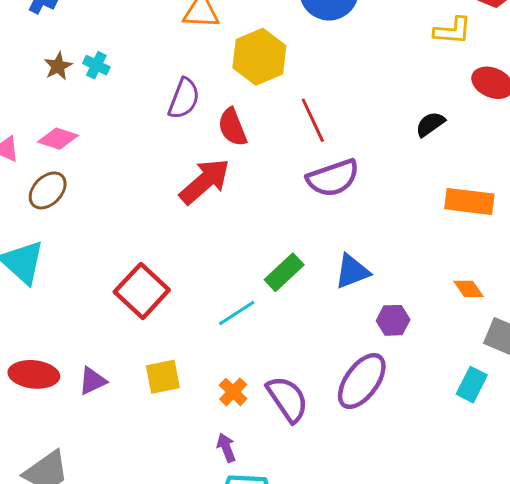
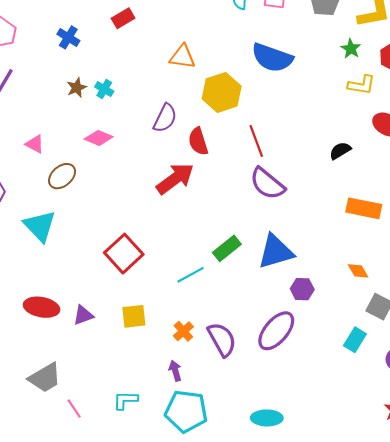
pink diamond: (58, 139) -> (99, 138), moved
purple semicircle: (333, 178) -> (267, 184), turned 54
blue triangle: (352, 271) -> (276, 252), size x1.4

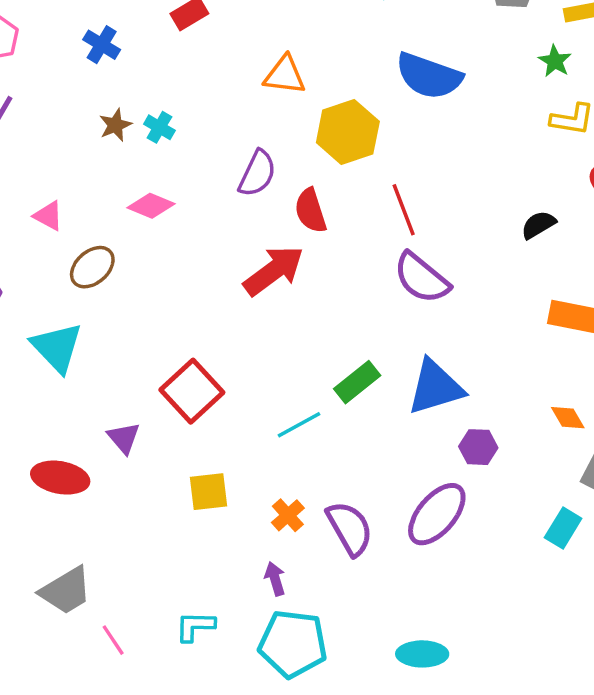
purple triangle: (83, 315) -> (124, 438), moved, turned -50

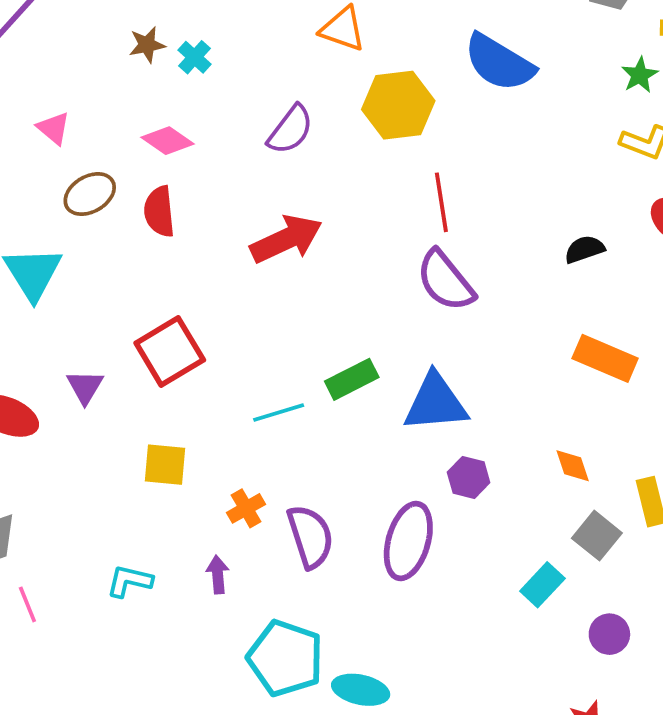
red semicircle: (311, 211) -> (159, 212), moved
purple ellipse: (437, 514) -> (408, 541), turned -36
cyan L-shape: (195, 626) -> (129, 581), moved
cyan pentagon: (293, 644) -> (285, 658), moved

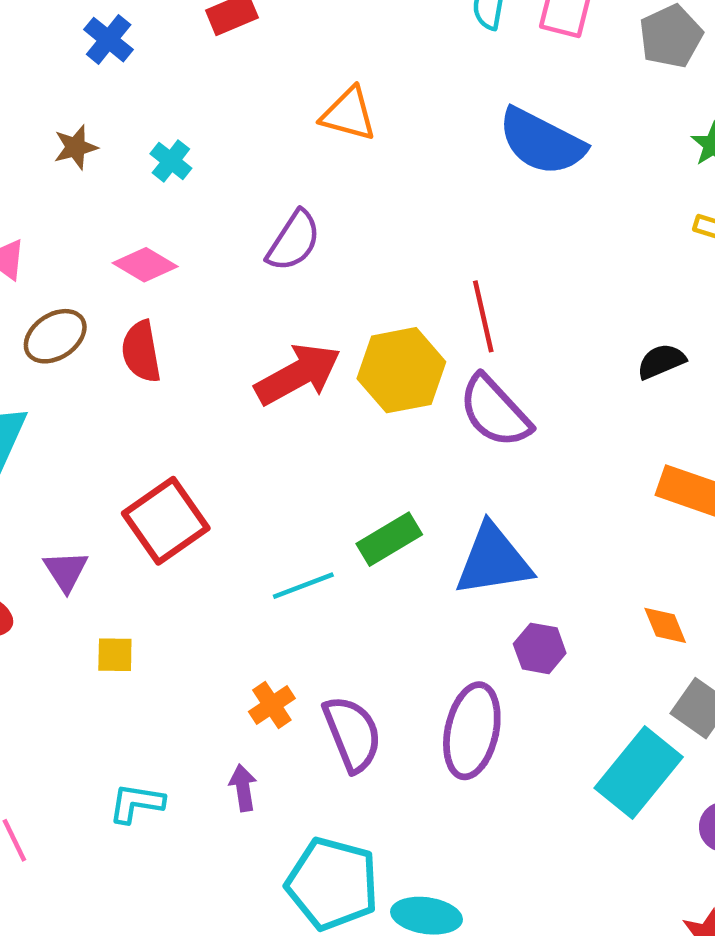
brown star: (147, 45) -> (76, 147), moved
yellow hexagon: (398, 105) -> (401, 370), moved
yellow square: (165, 465) -> (115, 655), moved, size x0.7
cyan rectangle: (542, 585) -> (639, 773), size x1.6

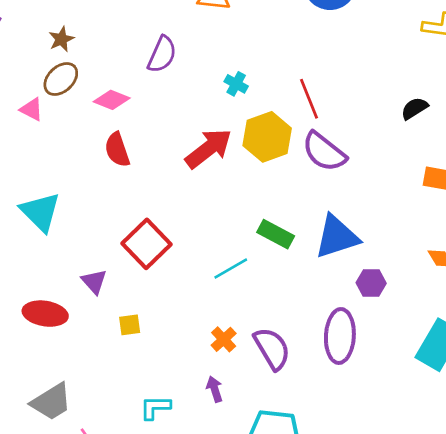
cyan cross: (171, 161) -> (236, 84), moved
purple semicircle: (294, 241) -> (162, 54), moved
brown ellipse: (55, 336) -> (61, 79), moved
green rectangle: (389, 539) -> (276, 234), turned 68

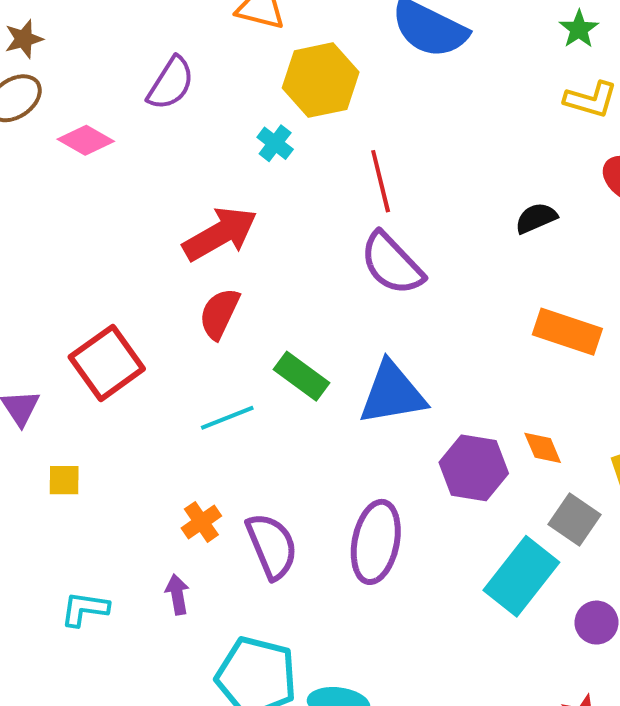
yellow hexagon: (267, 137) -> (321, 80), moved
red semicircle: (117, 150) -> (219, 314), moved, turned 36
purple hexagon: (371, 283) -> (474, 468), moved, size x1.5

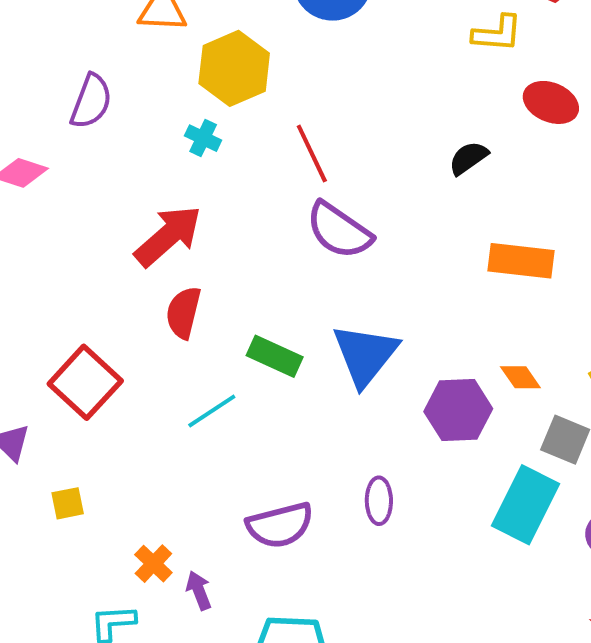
blue triangle: (392, 393) -> (365, 355), turned -30
orange cross: (201, 522) -> (153, 564), moved
purple ellipse: (376, 542) -> (379, 501), size x0.6
purple semicircle: (272, 546) -> (280, 525), turned 110

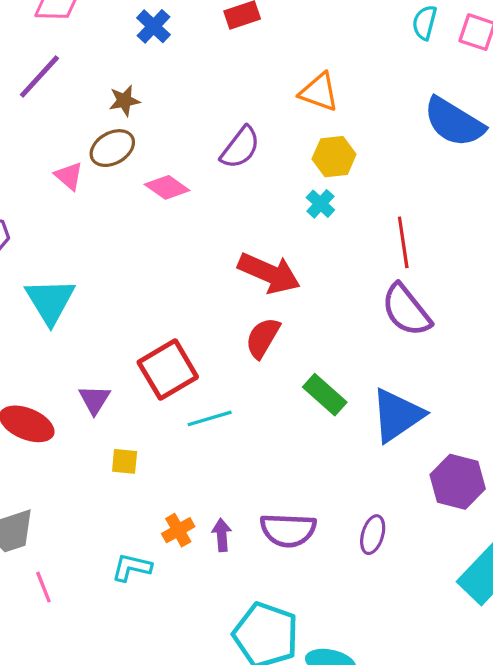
yellow hexagon: (234, 68) -> (334, 157), moved, size x0.7
red arrow: (168, 236) -> (269, 273), turned 48
cyan line: (212, 411) -> (210, 418), moved
purple arrow: (199, 590) -> (222, 535), moved

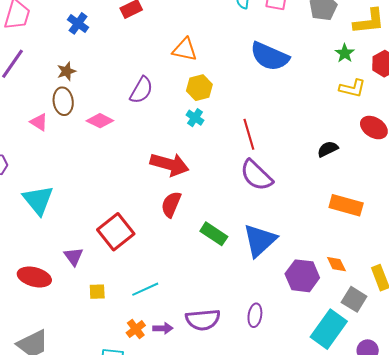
brown ellipse: (112, 148) -> (63, 101), turned -60
cyan line: (210, 418) -> (145, 289), moved
purple arrow: (222, 535) -> (163, 328), turned 102

